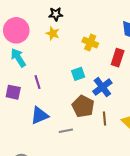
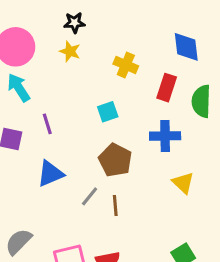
blue cross: (102, 87) -> (165, 136), moved, turned 36
brown line: (104, 119) -> (115, 205), moved
gray line: (66, 131) -> (90, 196), turned -40

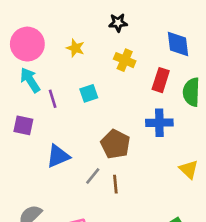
black star: (74, 23) -> (118, 23), moved
cyan square: (108, 112) -> (89, 93), moved
purple line: (47, 124) -> (53, 99), moved
yellow triangle: (183, 183) -> (189, 169), moved

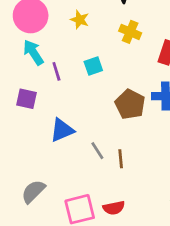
brown pentagon: (115, 144) -> (130, 104), moved
gray line: (93, 176) -> (97, 151), turned -72

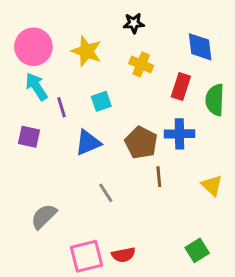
yellow star: (80, 20) -> (87, 51), size x1.5
blue triangle: (62, 130) -> (88, 143), moved
brown line: (121, 159) -> (159, 177), moved
gray semicircle: (33, 191) -> (44, 216), moved

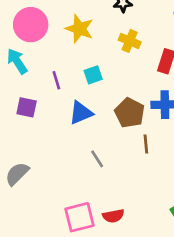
cyan arrow: (36, 87) -> (17, 61), moved
gray semicircle: (44, 216) -> (17, 174), moved

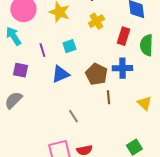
yellow cross: (130, 41) -> (96, 21), turned 35
gray line: (97, 159) -> (73, 116), moved
gray semicircle: (17, 174) -> (13, 100), moved

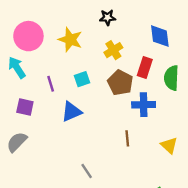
brown pentagon: (96, 74) -> (120, 83), moved
gray line: (73, 116) -> (87, 171), moved

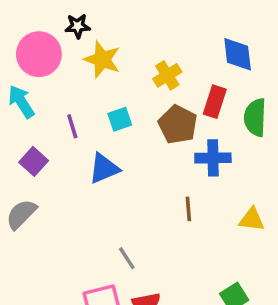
black star: (108, 17) -> (78, 26), moved
purple square: (25, 107) -> (34, 161), turned 30
yellow triangle: (169, 145) -> (252, 219), turned -36

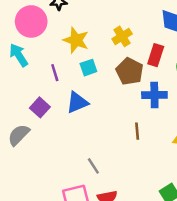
yellow star: (102, 59) -> (76, 40), moved
purple square: (34, 161) -> (40, 107), moved

